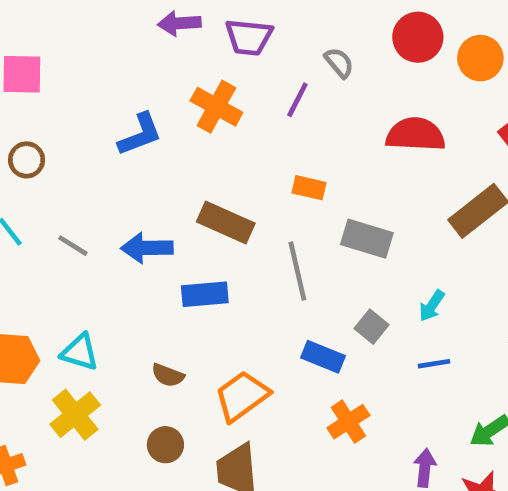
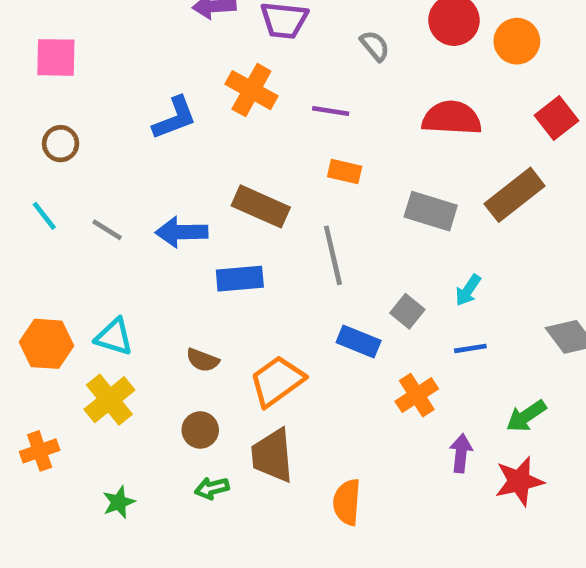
purple line: (297, 100) -> (331, 111), moved, turned 72
gray rectangle: (367, 239) -> (431, 211), moved
orange cross: (348, 422) -> (417, 395), moved

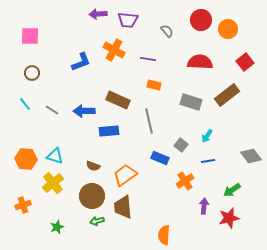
brown circle: (200, 430) -> (92, 196), size x1.6
orange semicircle: (347, 502) -> (164, 235), moved

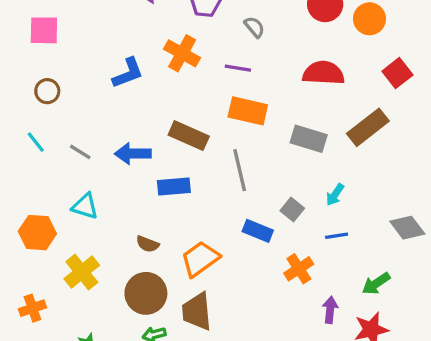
gray semicircle: (167, 31) -> (254, 27), moved
orange rectangle: (154, 85) -> (248, 111), size x1.6
cyan triangle: (55, 156) -> (85, 206), moved

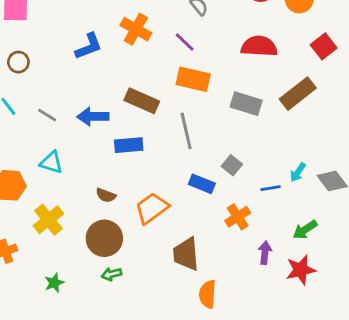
purple line: (238, 68) -> (185, 42), turned 35
cyan arrow: (335, 195) -> (298, 172), moved
brown trapezoid: (197, 311) -> (186, 254), moved

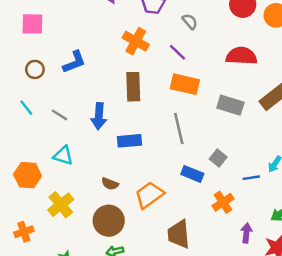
blue L-shape: (89, 46) -> (74, 62), moved
brown rectangle: (142, 101) -> (133, 87), moved, turned 64
blue arrow: (93, 117) -> (99, 116), turned -85

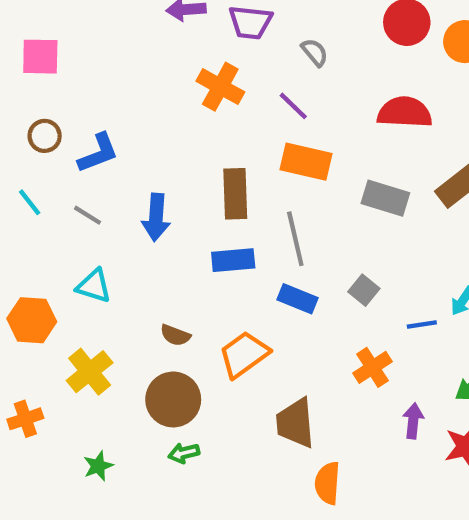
blue L-shape: (74, 62) -> (98, 153), moved
brown rectangle: (133, 87) -> (235, 194), moved
blue rectangle: (130, 141) -> (233, 260), moved
blue rectangle: (192, 174) -> (297, 299), moved

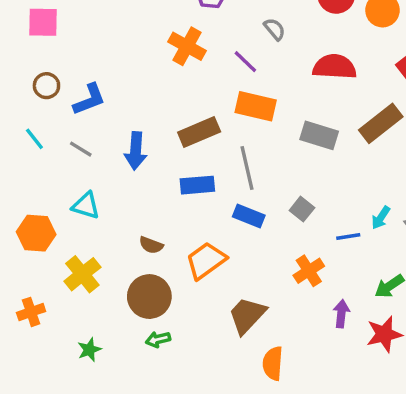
gray semicircle: (315, 52) -> (274, 29), moved
brown rectangle: (235, 194) -> (199, 132), turned 69
brown trapezoid: (295, 423) -> (247, 315), turned 48

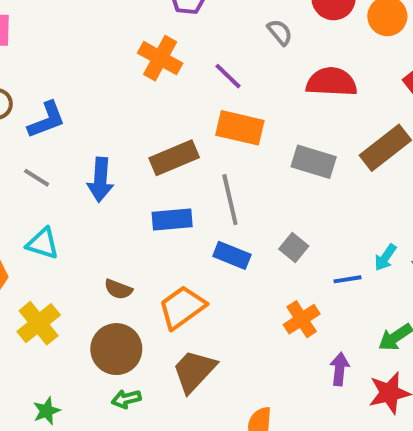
gray semicircle: (274, 29) -> (280, 32), moved
brown trapezoid: (247, 315) -> (194, 371), moved

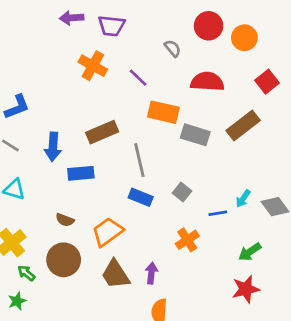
orange rectangle: (240, 128) -> (163, 112), moved
blue rectangle: (172, 220) -> (81, 173), moved
purple arrow: (340, 369) -> (151, 273), moved
brown trapezoid: (194, 371) -> (115, 274), turned -76
green arrow: (126, 399) -> (26, 273), moved, turned 54

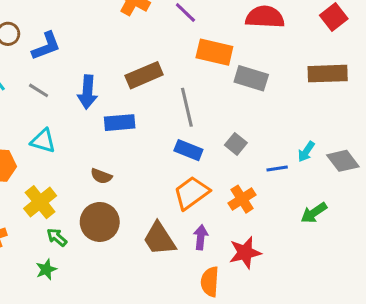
brown rectangle: (243, 126) -> (328, 74), moved, turned 36
orange trapezoid: (107, 232) -> (192, 193), moved
red star: (246, 289) -> (245, 253), moved

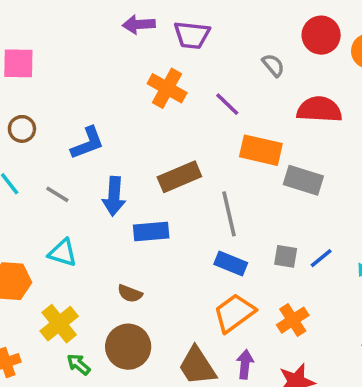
blue L-shape: (46, 46) -> (87, 143), moved
gray square: (236, 144) -> (286, 256), turned -30
blue line: (277, 168) -> (321, 258), moved, turned -30

